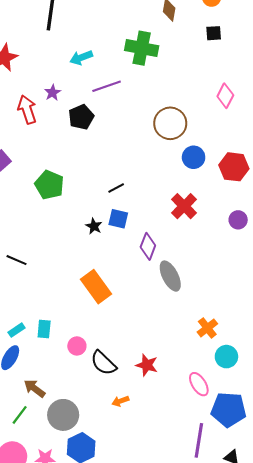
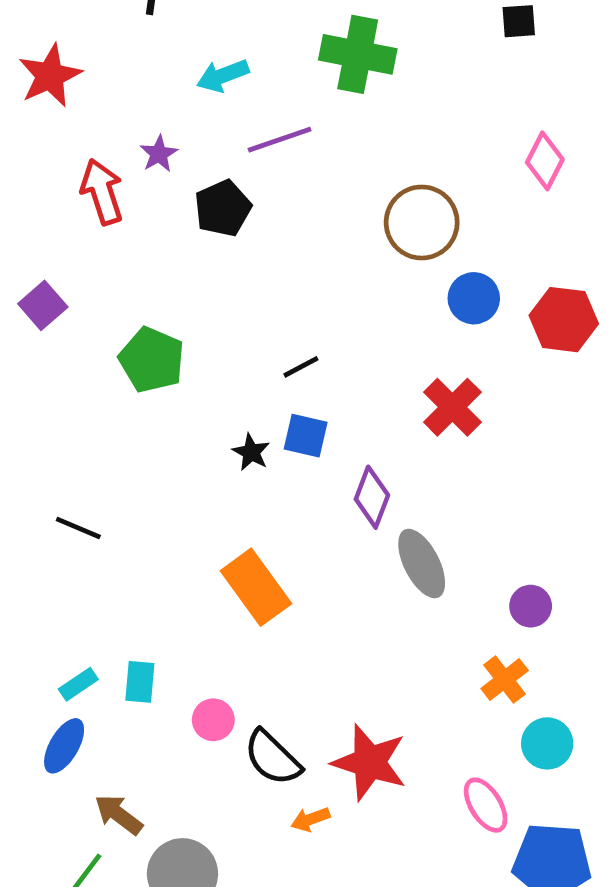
purple circle: (238, 220) -> (531, 606), moved
red star: (147, 365) -> (370, 762), size x1.5
orange arrow: (120, 401) -> (310, 819), moved

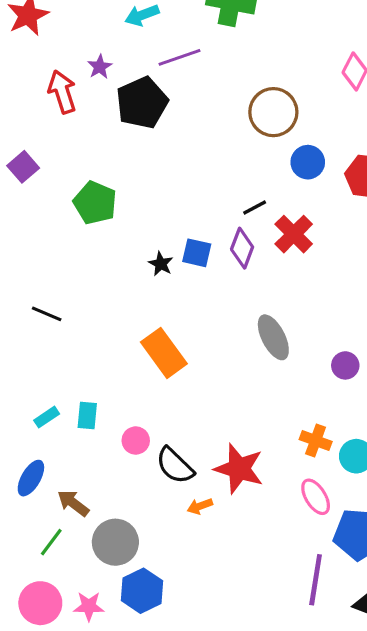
black pentagon: (223, 208) -> (142, 103), size x1.4
black line: (301, 367) -> (255, 207), moved
purple diamond: (372, 497) -> (242, 248), moved
orange cross: (505, 680) -> (316, 441), moved, turned -32
blue ellipse: (64, 746) -> (31, 478), moved

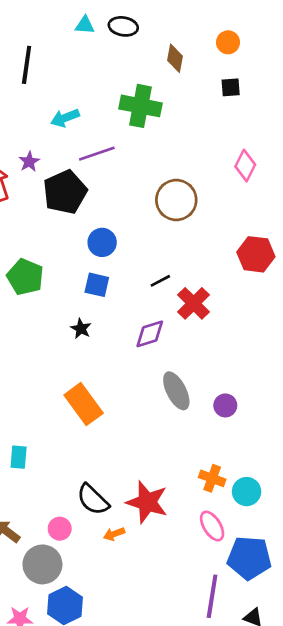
blue circle: (308, 162) -> (102, 242), moved
purple diamond: (242, 248) -> (150, 334), moved, turned 52
blue square: (197, 253) -> (97, 285), moved
purple circle: (345, 365) -> (225, 405), moved
pink circle: (136, 441) -> (60, 529), moved

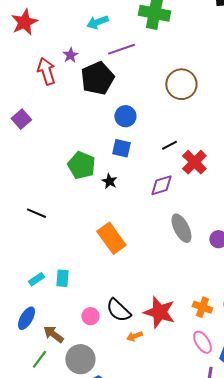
green pentagon: (25, 277) -> (81, 165), moved
orange cross: (212, 478) -> (202, 307), moved
pink ellipse: (212, 526) -> (202, 342), moved
pink circle: (60, 529) -> (90, 316), moved

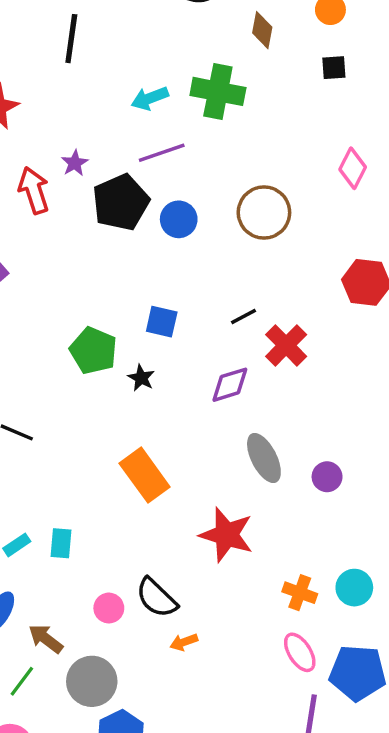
cyan arrow: (97, 22) -> (150, 98), moved
blue circle: (125, 116) -> (179, 219), moved
red star: (159, 312) -> (226, 535), moved

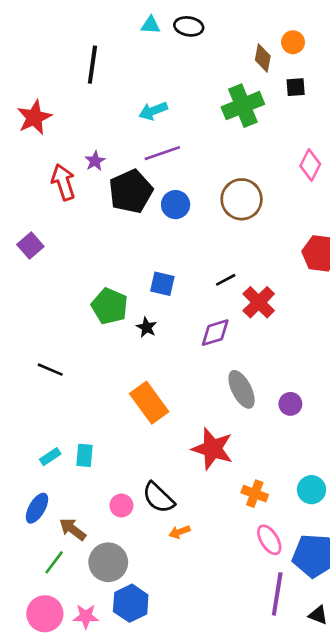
brown diamond: (262, 30) -> (263, 58), moved
green cross: (218, 91) -> (243, 106), moved, turned -33
orange cross: (300, 593) -> (255, 494), moved

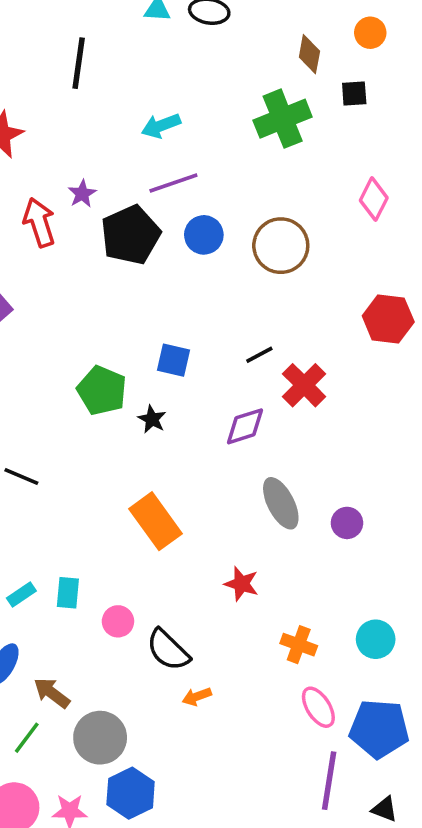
orange circle: (293, 42) -> (370, 33), moved
blue circle: (176, 205) -> (204, 235), moved
red star: (213, 449) -> (241, 584), size x0.6
pink circle: (121, 506) -> (118, 621), moved

